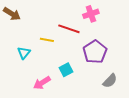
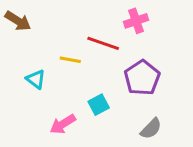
cyan triangle: (24, 53) -> (36, 79), turned -32
gray semicircle: (110, 81) -> (151, 129), moved

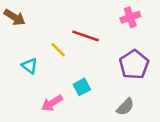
pink cross: (136, 21) -> (130, 17), moved
yellow line: (70, 60) -> (58, 50), turned 35
purple pentagon: (142, 78) -> (134, 65), moved

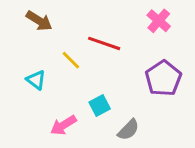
brown arrow: (15, 17) -> (39, 21), moved
pink cross: (130, 17) -> (159, 21), turned -30
gray semicircle: (125, 107) -> (128, 130), moved

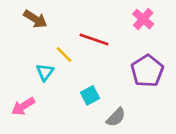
cyan triangle: (36, 80) -> (45, 72), moved, turned 30
pink arrow: (63, 125) -> (23, 106), moved

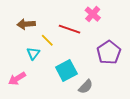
brown arrow: (35, 19) -> (26, 24), moved, turned 144
pink cross: (143, 19) -> (93, 14), moved
cyan square: (90, 95) -> (66, 71), size x1.5

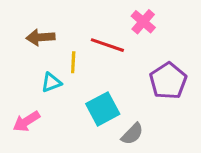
yellow line: (47, 40) -> (73, 62), turned 48
cyan triangle: (33, 53) -> (51, 82), turned 32

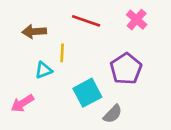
pink cross: (143, 22) -> (137, 20), moved
red line: (107, 45) -> (86, 21), moved
purple pentagon: (168, 81) -> (126, 69), moved

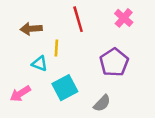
red line: (86, 21) -> (78, 19), turned 55
cyan triangle: (44, 70) -> (40, 64), turned 42
cyan square: (87, 93) -> (65, 88), moved

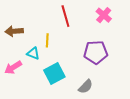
brown arrow: (31, 29) -> (14, 31), moved
purple pentagon: (114, 62) -> (96, 52), turned 30
pink arrow: (20, 94) -> (13, 67), moved

